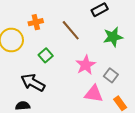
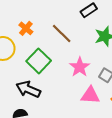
orange cross: (36, 22) -> (26, 28), turned -32
green square: (46, 55) -> (39, 61), size x1.6

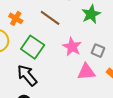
black arrow: (28, 89) -> (27, 75), turned 35

